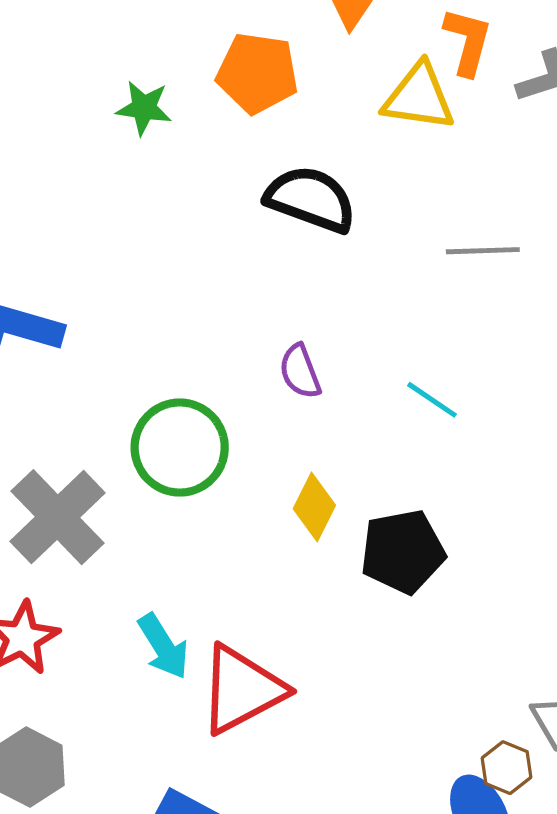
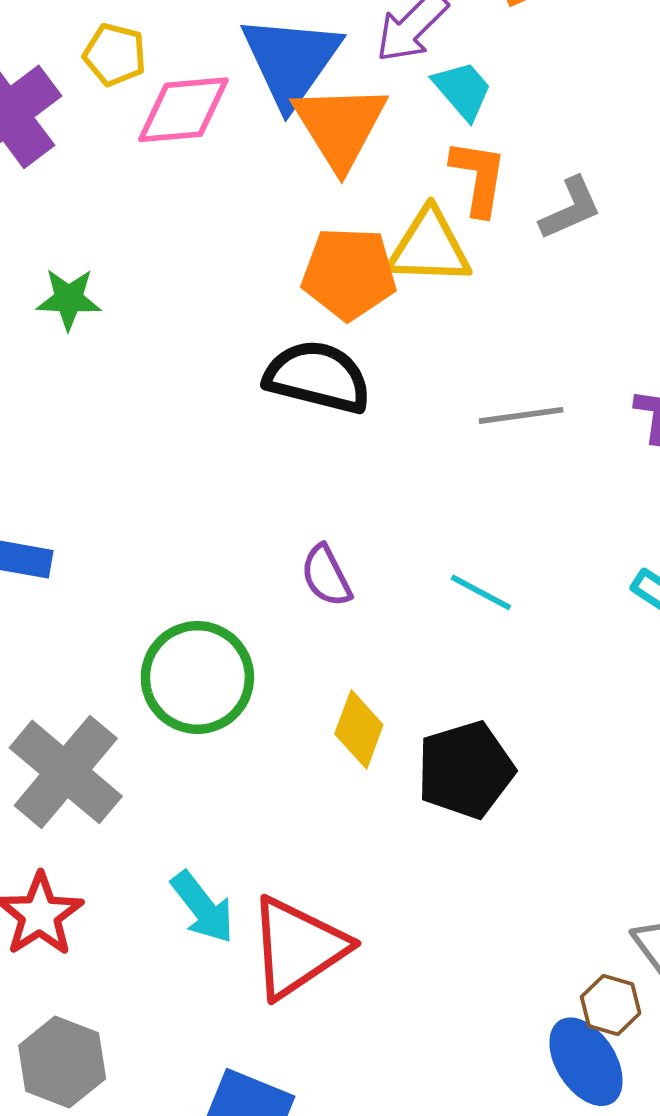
orange pentagon: (257, 73) -> (349, 274), moved
green star: (144, 108) -> (69, 299), moved

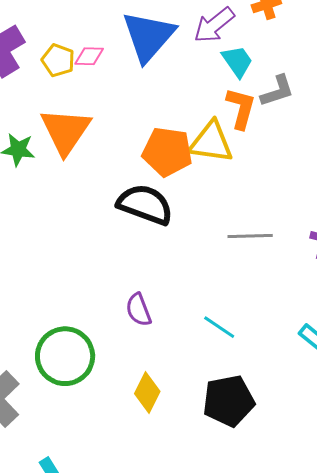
yellow pentagon: (115, 55) -> (58, 60), moved
pink diamond: (183, 110) -> (89, 56), size x0.6
orange triangle: (340, 126) -> (66, 131), moved
gray L-shape: (570, 209) -> (277, 91), moved
black pentagon: (465, 770) -> (229, 401), moved

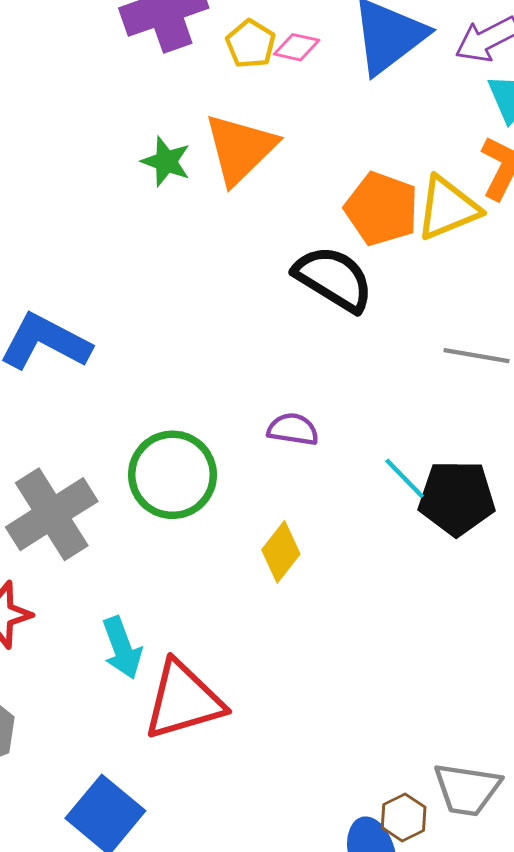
yellow triangle: (211, 142) -> (448, 208), turned -42
purple semicircle: (139, 310) -> (293, 429), turned 108
black pentagon: (229, 401) -> (457, 498), moved

